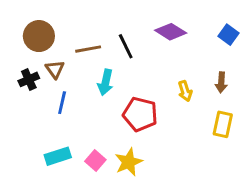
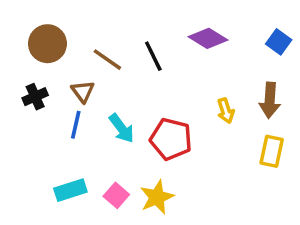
brown line: (88, 49) -> (107, 60), turned 45
brown triangle: (55, 69) -> (83, 91), moved
cyan arrow: (105, 82) -> (122, 128), moved, turned -50
brown arrow: (221, 82) -> (270, 100), size x1.4

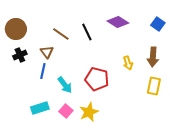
brown circle: (47, 44) -> (16, 29), moved
cyan arrow: (122, 128) -> (65, 85), moved

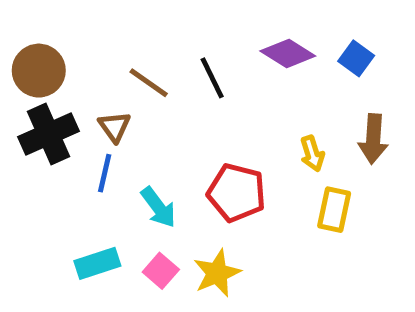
blue square: (158, 24) -> (356, 58), moved
black cross: (20, 55) -> (49, 134), size x1.6
yellow rectangle: (154, 86) -> (334, 210), moved

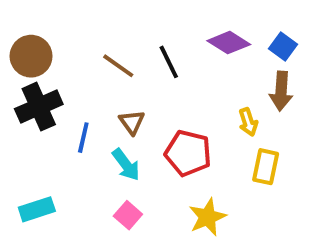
brown triangle: (114, 127) -> (132, 122), moved
brown arrow: (373, 139) -> (281, 91), moved
cyan rectangle: (97, 263) -> (37, 209), moved
yellow star: (217, 273) -> (207, 217), moved

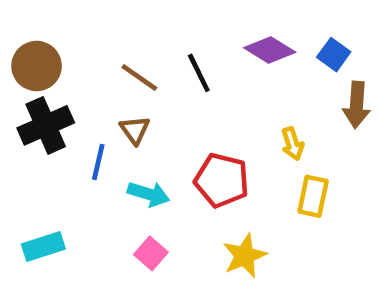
brown arrow: (281, 91) -> (357, 105), moved
brown triangle: (132, 122) -> (135, 130), moved
cyan arrow: (126, 165) -> (149, 194), turned -36

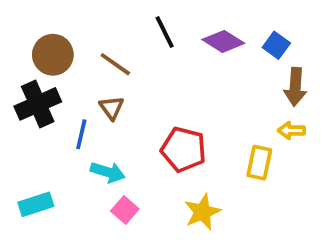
brown circle: (37, 66) -> (53, 55), moved
black line: (199, 73) -> (165, 32), moved
yellow arrow: (293, 144) -> (291, 130), moved, turned 108
cyan arrow: (149, 194) -> (108, 172), moved

